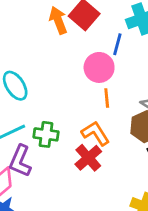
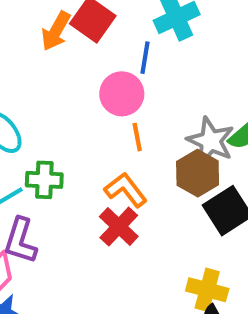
orange arrow: (58, 20) -> (56, 31), turned -124
green cross: (46, 134) -> (44, 180), moved

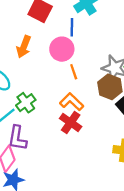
orange arrow: (56, 31) -> (24, 47), moved
green cross: (44, 180) -> (26, 103), turned -30

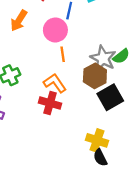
red cross: (71, 123) -> (50, 103), turned -30

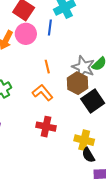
pink circle: (55, 30) -> (26, 34), moved
red cross: (50, 103) -> (46, 127), moved

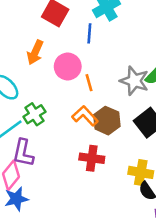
pink circle: (26, 34) -> (68, 66), moved
brown hexagon: (77, 83) -> (107, 121), moved

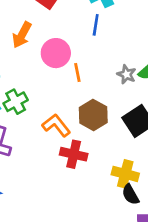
blue line: (89, 33) -> (96, 25), moved
gray star: (134, 81) -> (126, 74), size x0.6
orange L-shape: (85, 116) -> (56, 125), moved

